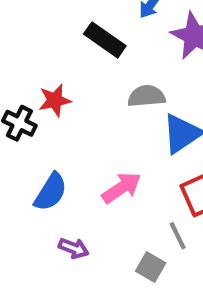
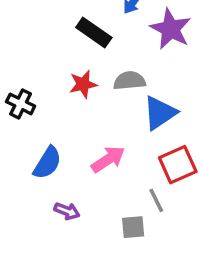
red star: (55, 100) -> (83, 84), moved
gray square: (151, 267) -> (133, 227), turned -35

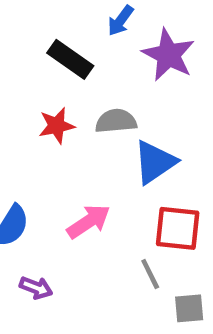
red square: (178, 165) -> (178, 228), turned 30
gray square: (133, 227) -> (189, 308), moved

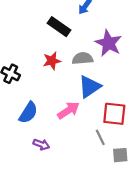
purple star: (168, 55) -> (108, 43), moved
blue triangle: (155, 162) -> (90, 87), moved

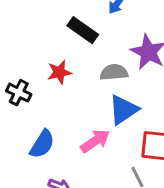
red star: (52, 61) -> (59, 72), moved

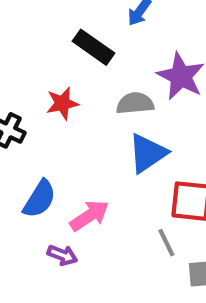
pink arrow: (95, 141) -> (89, 216), moved

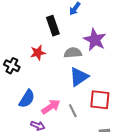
black rectangle: (94, 47) -> (53, 26), turned 36
gray line: (166, 243) -> (73, 111), moved

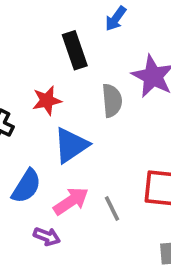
gray semicircle: (73, 53) -> (112, 101), turned 90
blue triangle: (79, 77) -> (71, 145), moved

